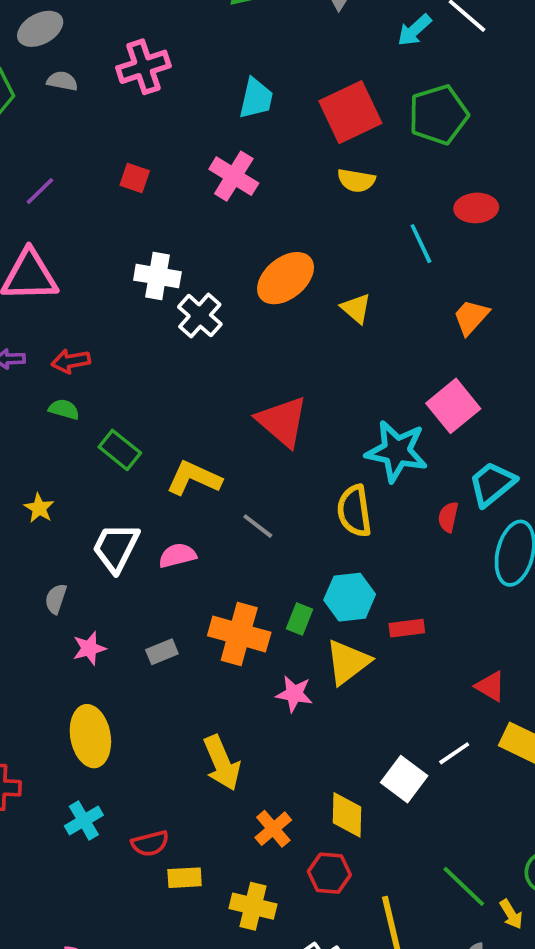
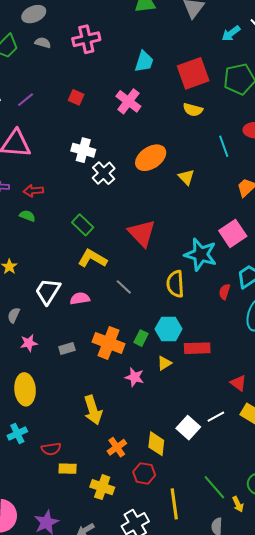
green rectangle: (120, 450) -> (83, 225), moved
red rectangle: (407, 628) -> (197, 348), size x1.4
yellow triangle: (348, 662) -> (164, 363), size x0.6

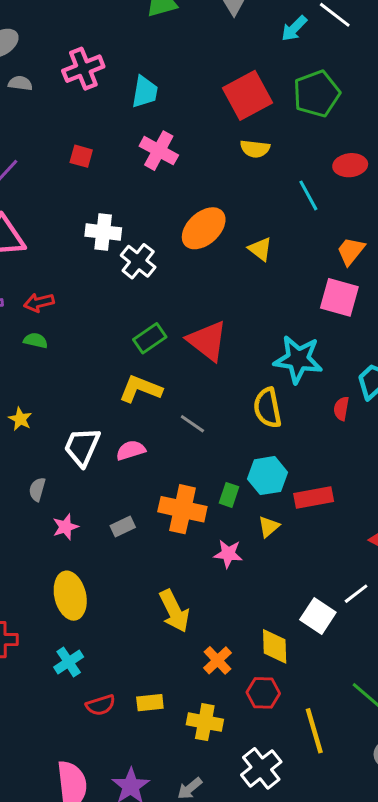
cyan trapezoid: (144, 62) -> (145, 92), moved
green rectangle: (83, 225) -> (150, 338), moved, turned -70
pink square: (233, 233) -> (339, 297), moved, turned -32
red semicircle: (51, 449) -> (101, 705), moved

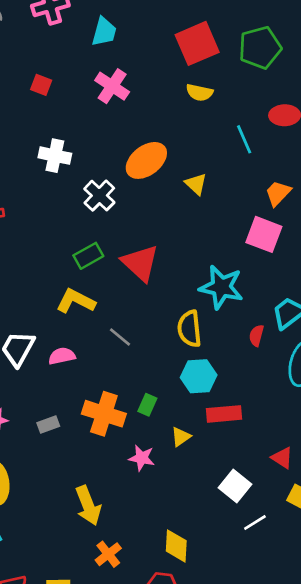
white cross: (138, 261) -> (99, 196), moved
cyan hexagon: (268, 476) -> (199, 376), moved
white line: (356, 594) -> (255, 522), moved
white square: (318, 616) -> (235, 486), moved
orange cross: (217, 660) -> (108, 554), moved

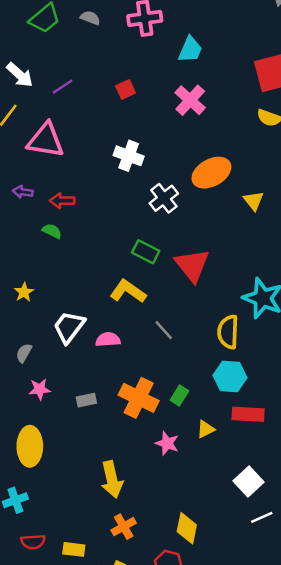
red square: (41, 85) -> (126, 90), turned 36
green rectangle: (88, 256) -> (146, 252), turned 48

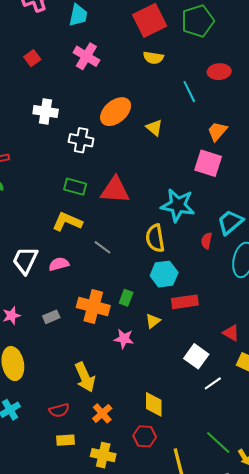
white cross: (164, 198) -> (81, 140), turned -30
red triangle: (192, 265) -> (115, 190), turned -36
red semicircle: (33, 542) -> (59, 410), moved

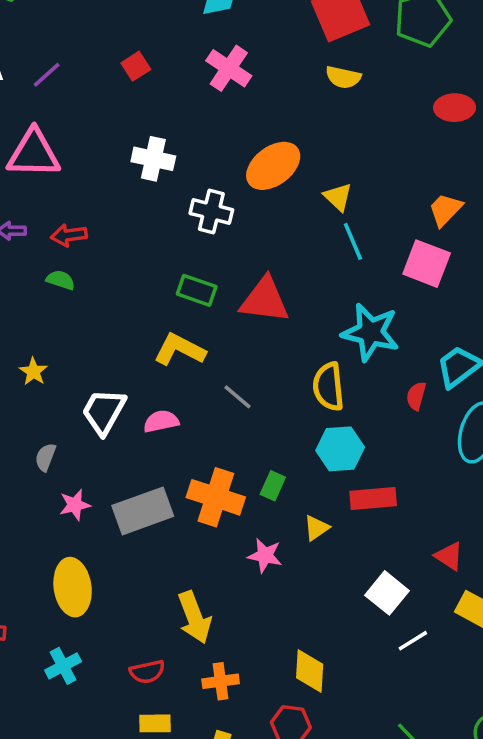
cyan line: (189, 92) -> (353, 241), moved
gray rectangle: (51, 317) -> (143, 511), size x2.0
orange cross: (102, 413) -> (221, 681), turned 30

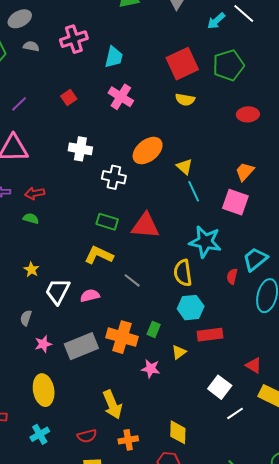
yellow star: (33, 372) -> (31, 270), moved

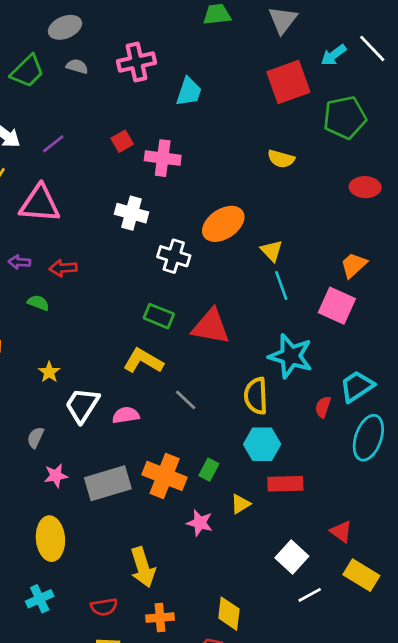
red square: (182, 64) -> (288, 82), moved
pink cross: (121, 97) -> (163, 158), moved, turned -30
green semicircle: (31, 218) -> (38, 303), moved

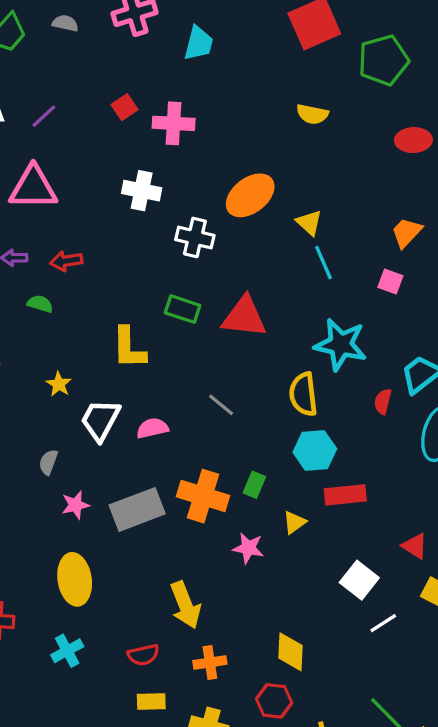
pink square: (337, 306) -> (390, 282), size x0.6
yellow L-shape: (143, 361) -> (129, 348), moved, turned -117

